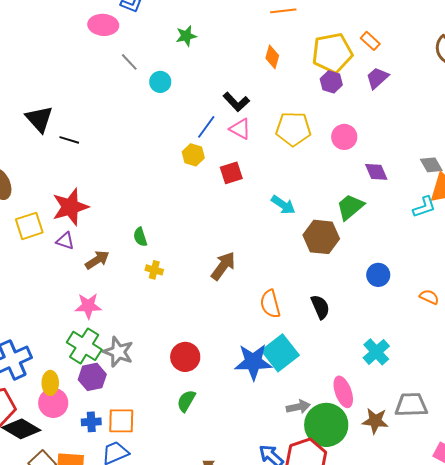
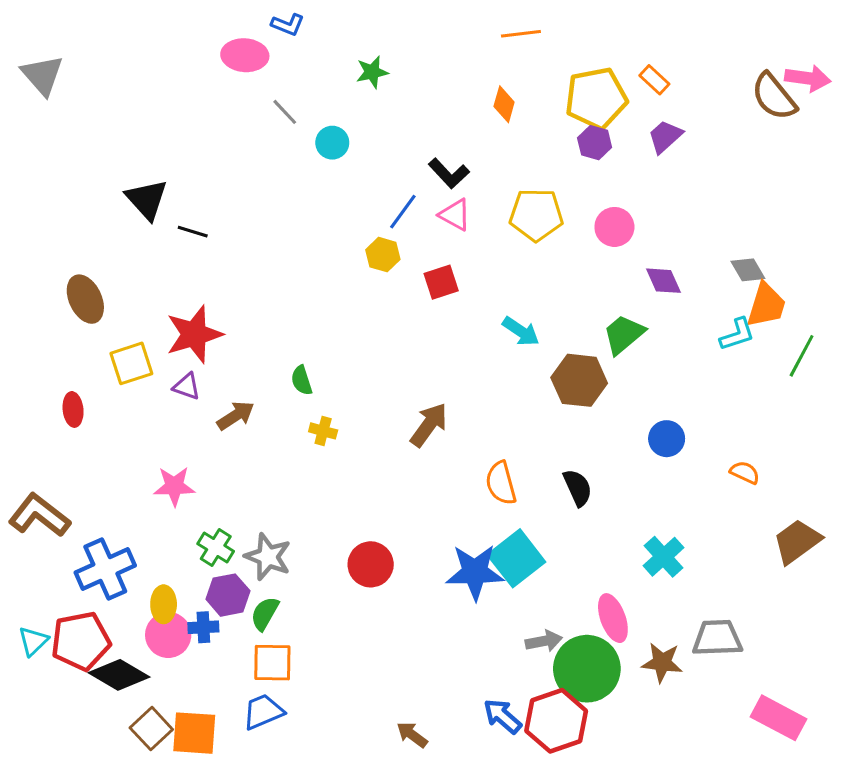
pink star: (88, 306) -> (174, 486), moved
green cross: (84, 346) -> (216, 548), size x0.7
green semicircle: (186, 401) -> (265, 613), moved
blue cross: (91, 422) -> (203, 627), moved

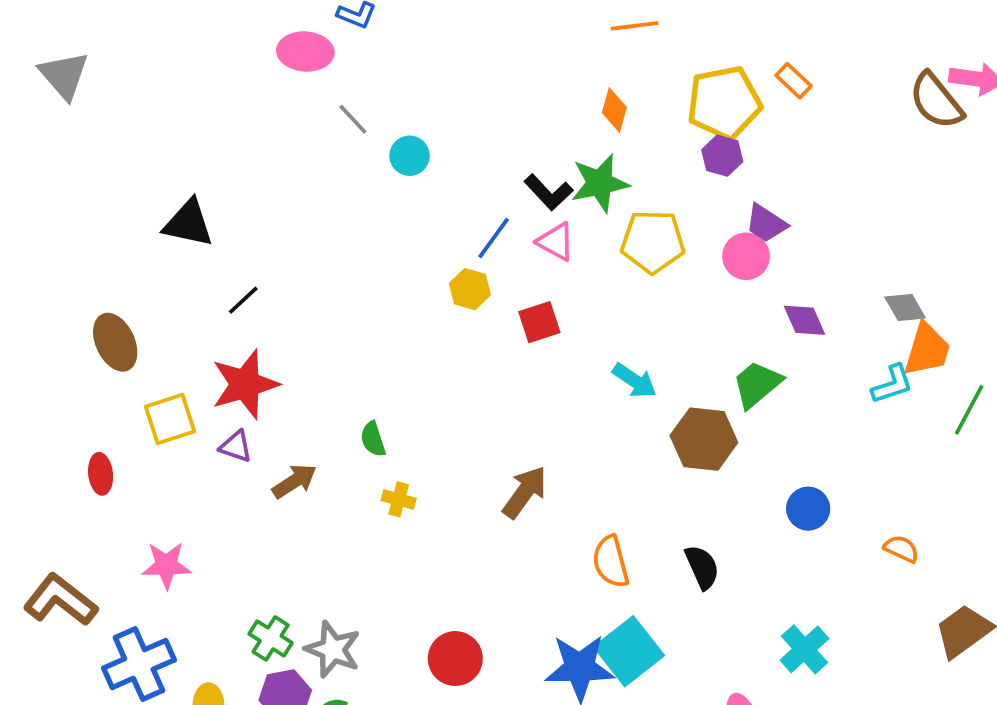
green star: (372, 72) -> (600, 183), moved, size x1.5
purple trapezoid: (665, 136) -> (766, 223), moved, turned -105
black triangle: (147, 199) -> (188, 223), turned -36
black line: (193, 232) -> (243, 300), moved, turned -60
pink star: (174, 486) -> (166, 565), moved

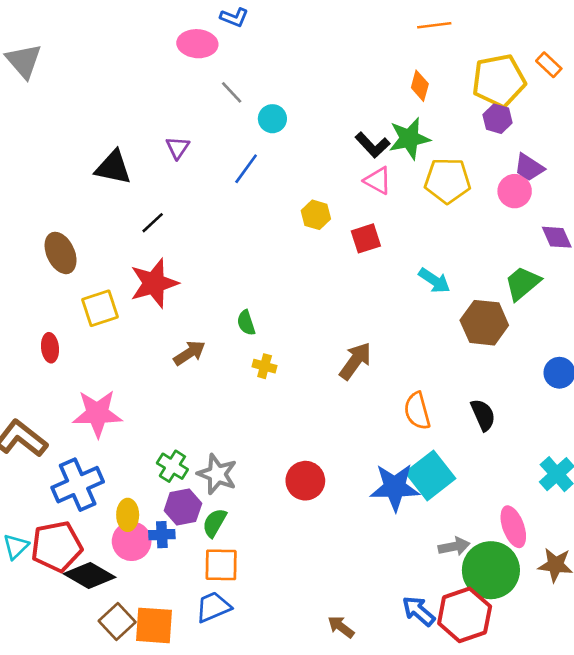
blue line: (494, 238) -> (246, 169), moved
purple triangle: (236, 446) -> (178, 148), moved, turned 45
pink star: (166, 565) -> (97, 414), size x1.4

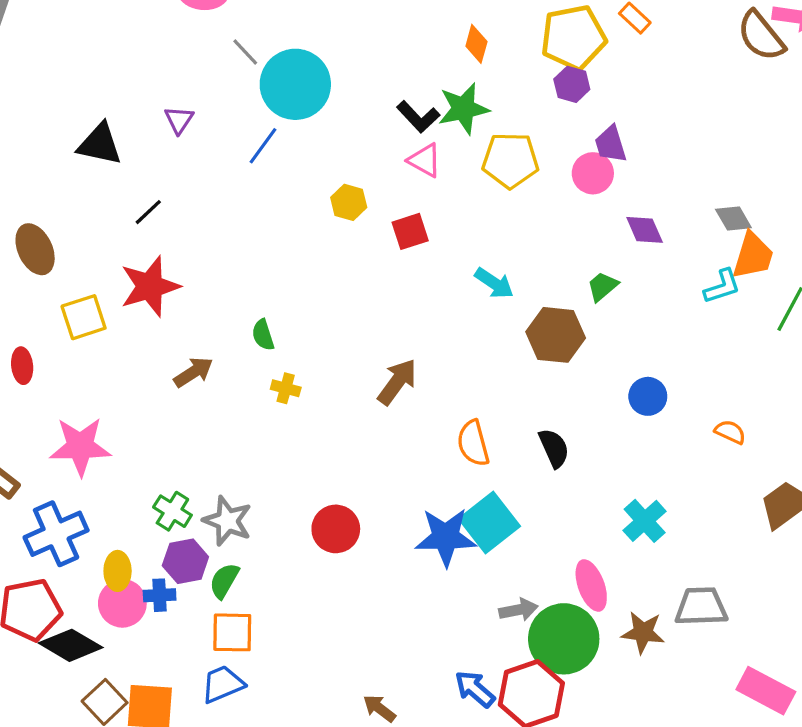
cyan circle: (272, 119) -> (295, 84), size x2.0
purple trapezoid: (529, 167) -> (611, 144), turned 40
green trapezoid: (523, 283) -> (603, 286), size x0.7

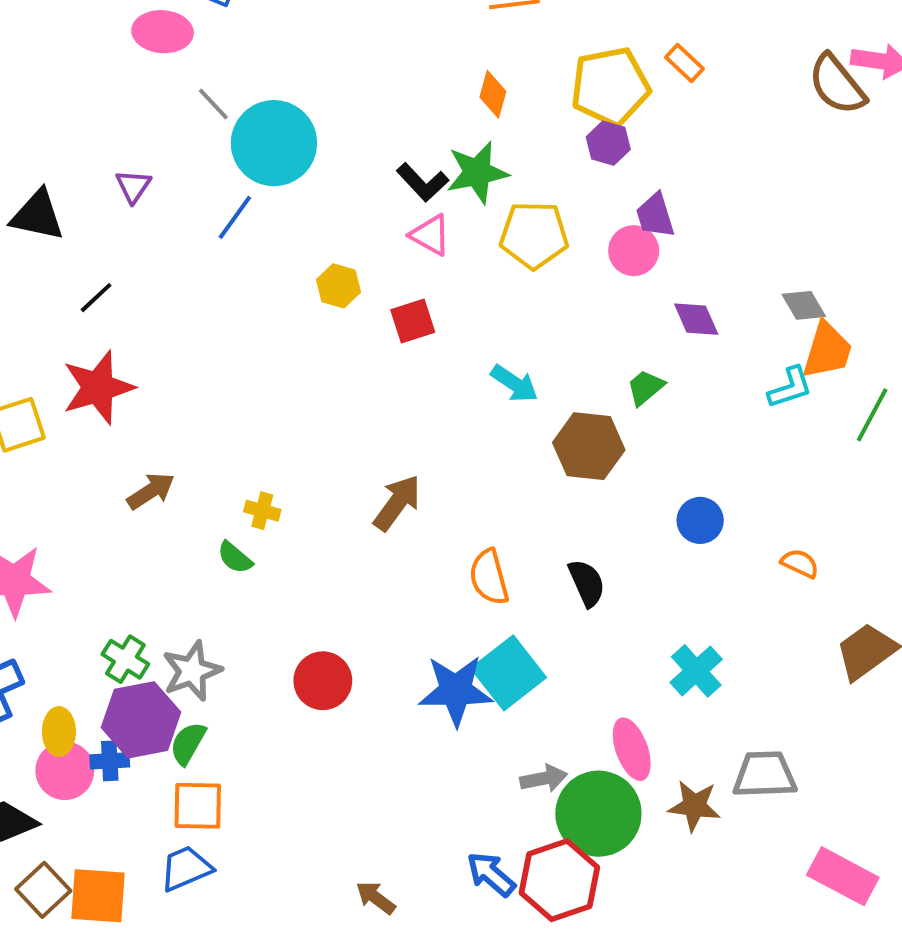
green semicircle: (263, 335) -> (235, 558), moved, turned -32
gray star: (227, 521) -> (192, 671), turned 30
purple hexagon: (185, 561) -> (141, 720), size x1.4

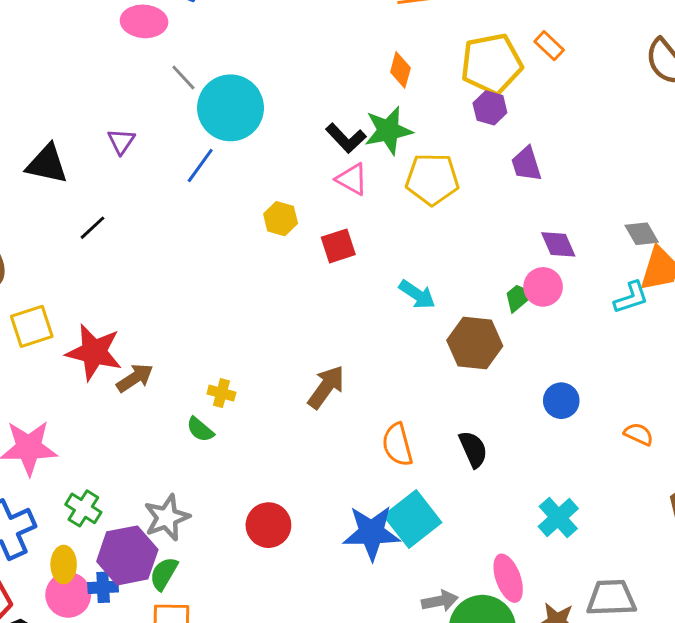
pink circle: (634, 251) -> (543, 287), moved
red star: (98, 387) -> (94, 352), moved, turned 30
green cross: (125, 659) -> (83, 508), moved

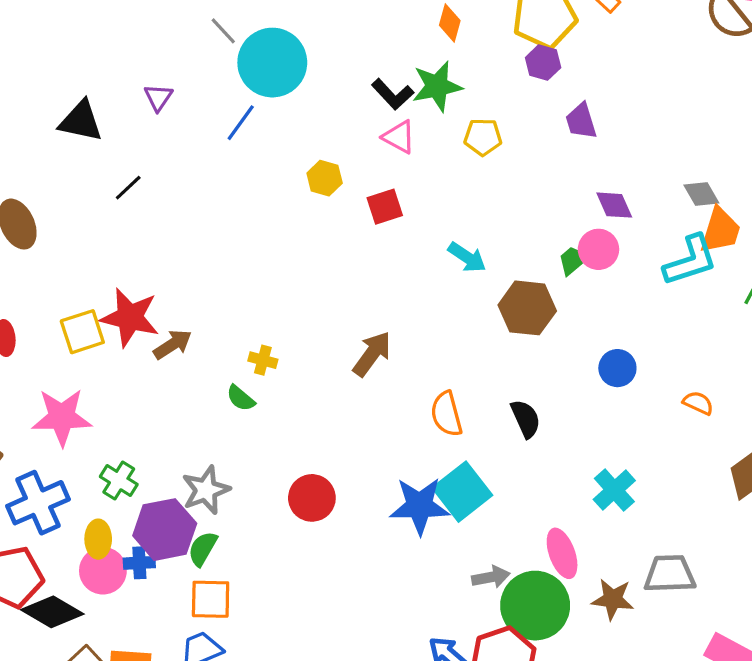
yellow pentagon: (432, 179) -> (483, 137), size x0.7
cyan L-shape: (631, 298) -> (690, 260), size x1.5
yellow square: (32, 326) -> (82, 332), moved

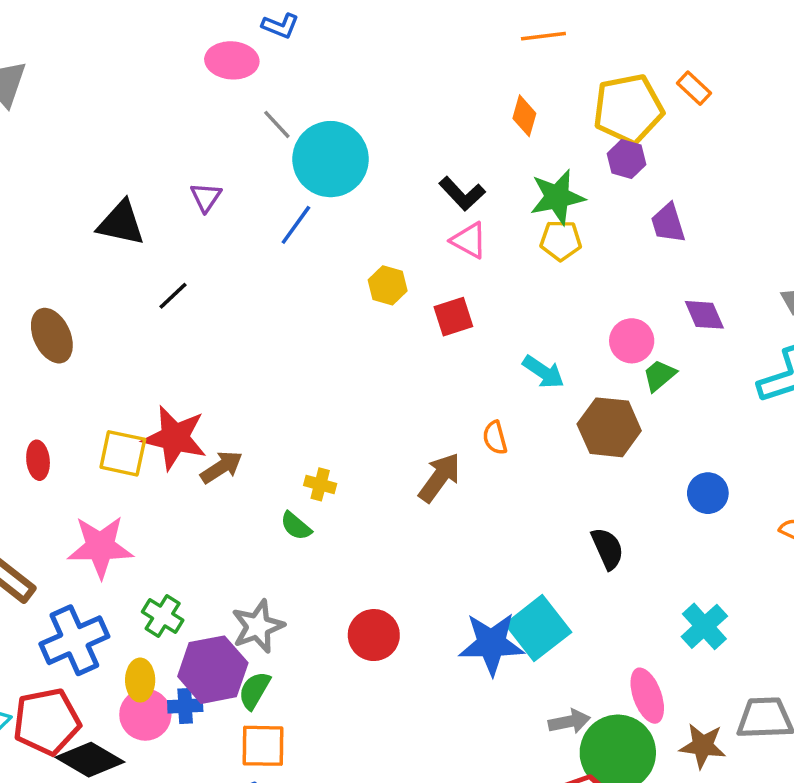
green star: (437, 86) -> (557, 197), moved
pink circle: (598, 249) -> (632, 341), moved
yellow square: (82, 332) -> (123, 453), turned 30
orange semicircle: (446, 414) -> (495, 438), moved, size x0.7

